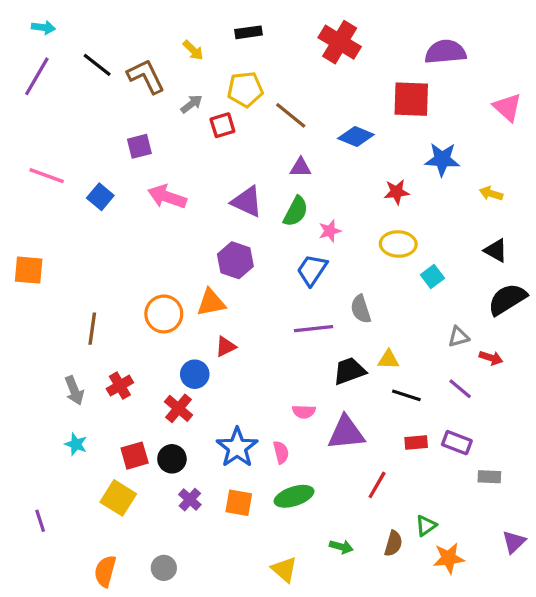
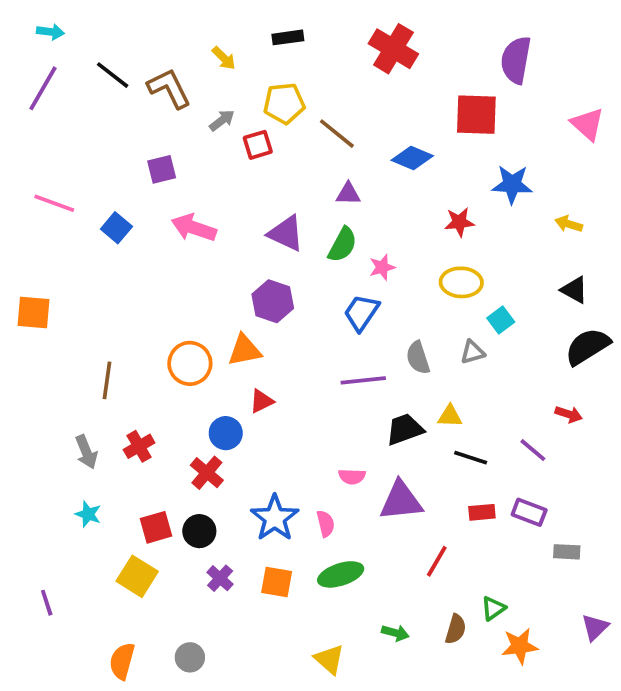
purple semicircle: (445, 52) -> (516, 60), turned -75
gray triangle: (458, 337) -> (473, 352), moved

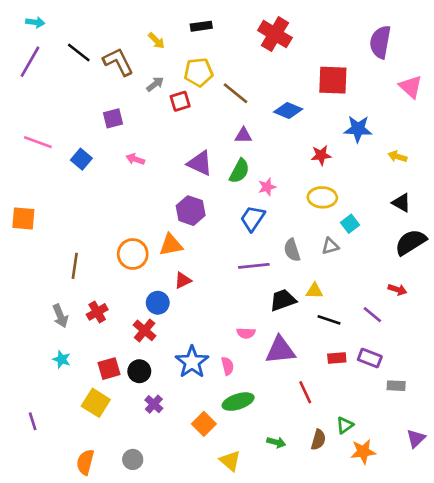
purple semicircle: (516, 60) -> (380, 42), moved
pink arrow: (194, 228) -> (135, 159), size x0.6
red line: (437, 561) -> (305, 392), turned -55
orange square: (277, 582) -> (204, 424), moved, turned 35

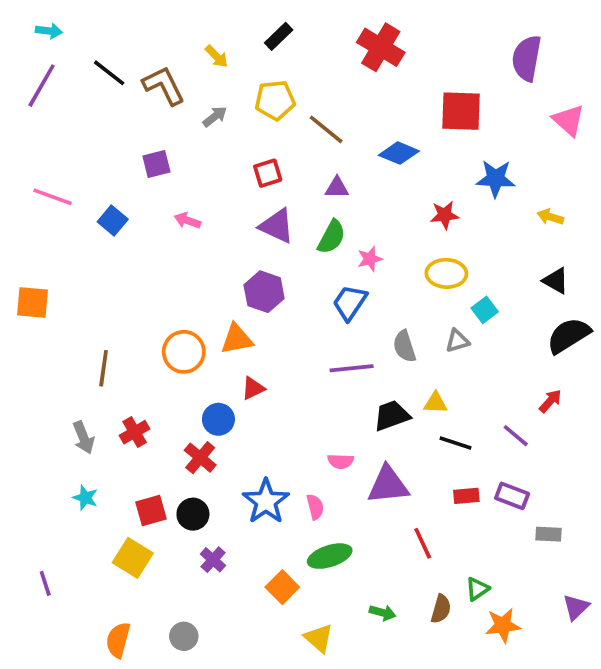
black rectangle: (201, 26) -> (279, 36), turned -36
red square: (180, 101) -> (268, 173), moved
red arrow: (397, 290) -> (550, 401), turned -66

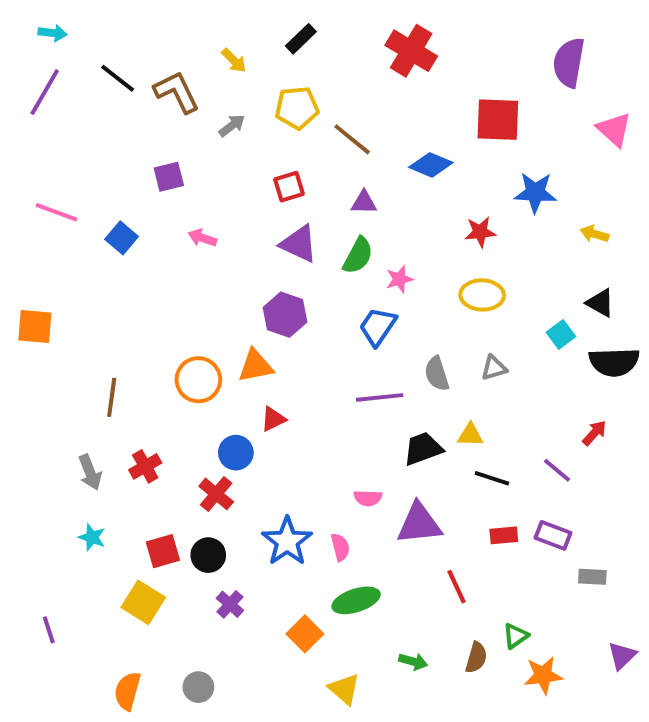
cyan square: (485, 310) -> (561, 334), moved
black semicircle: (569, 335) -> (614, 362), turned -150

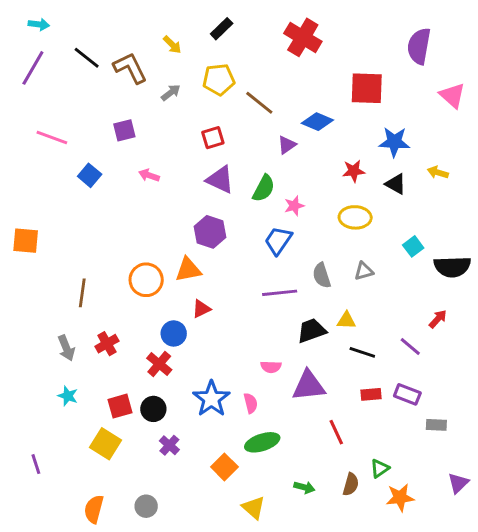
purple triangle: (364, 202) -> (287, 145), moved, turned -36
pink line: (57, 212) -> (52, 138), moved
black triangle: (600, 303) -> (396, 184), moved

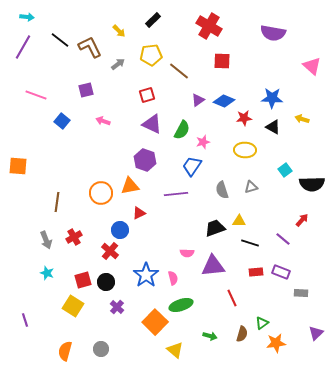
purple semicircle: (419, 46) -> (273, 33), moved, turned -90
red square: (367, 88) -> (222, 61), moved, size x0.7
blue diamond: (317, 122) -> (224, 101), moved
purple line: (280, 293) -> (176, 194), moved
orange square: (224, 467) -> (155, 322), size x1.4

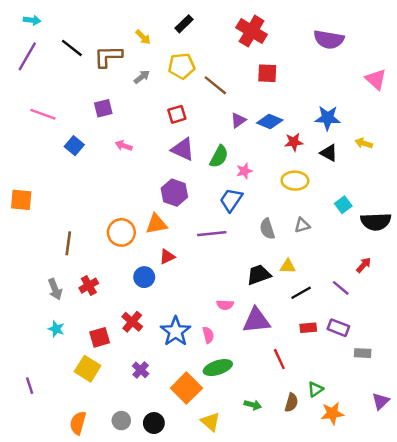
brown L-shape: (90, 47) -> (108, 56), turned -65
black line: (250, 243) -> (301, 293), turned -48
red cross: (110, 251) -> (132, 322), moved
black circle: (106, 282) -> (154, 423), moved

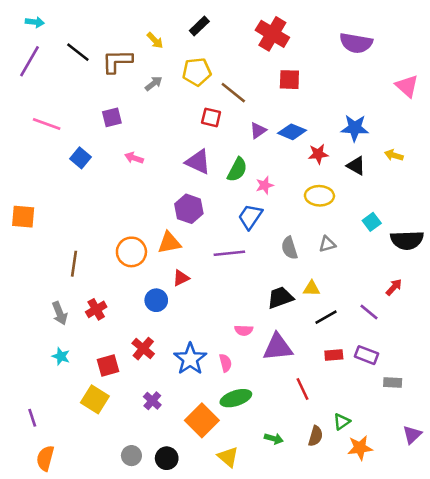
red square: (177, 114) -> (211, 117), moved, turned 30
orange semicircle: (78, 423) -> (45, 458), moved

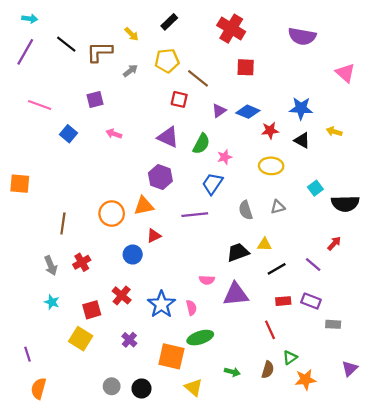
red line: (302, 389) -> (270, 330), moved
orange square: (202, 420) -> (171, 356), turned -32

